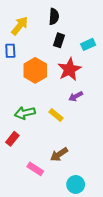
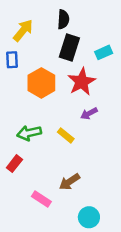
black rectangle: (59, 40) -> (69, 48), size x1.5

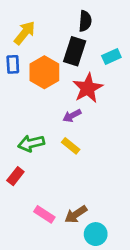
black semicircle: (63, 19) -> (85, 21), moved
orange hexagon: (41, 83) -> (44, 72), moved
purple arrow: (89, 113) -> (72, 116), moved
brown arrow: (69, 182) -> (76, 214), moved

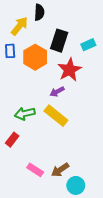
black semicircle: (85, 21) -> (39, 12), moved
yellow rectangle: (71, 146) -> (56, 116), size x1.6

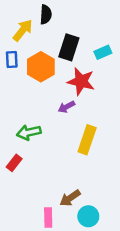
red star: (70, 70) -> (81, 81), turned -30
yellow rectangle: (56, 116) -> (87, 140), moved, turned 70
pink rectangle: (35, 170) -> (48, 217), moved, turned 56

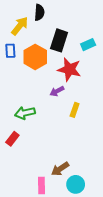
yellow rectangle: (87, 140) -> (75, 110), moved, size x0.6

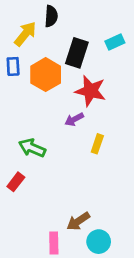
cyan rectangle: (88, 45) -> (115, 42), moved
green arrow: (25, 113) -> (32, 148), turned 36

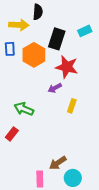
yellow arrow: (25, 34) -> (19, 25), turned 54

